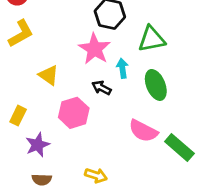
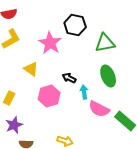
pink star: (95, 49) -> (50, 43), moved
cyan arrow: (122, 68) -> (84, 92), moved
purple star: (38, 145) -> (14, 125), moved

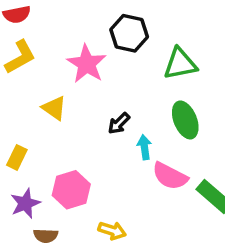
black arrow: (69, 78) -> (119, 123), turned -72
pink hexagon: (49, 96) -> (71, 190), moved

